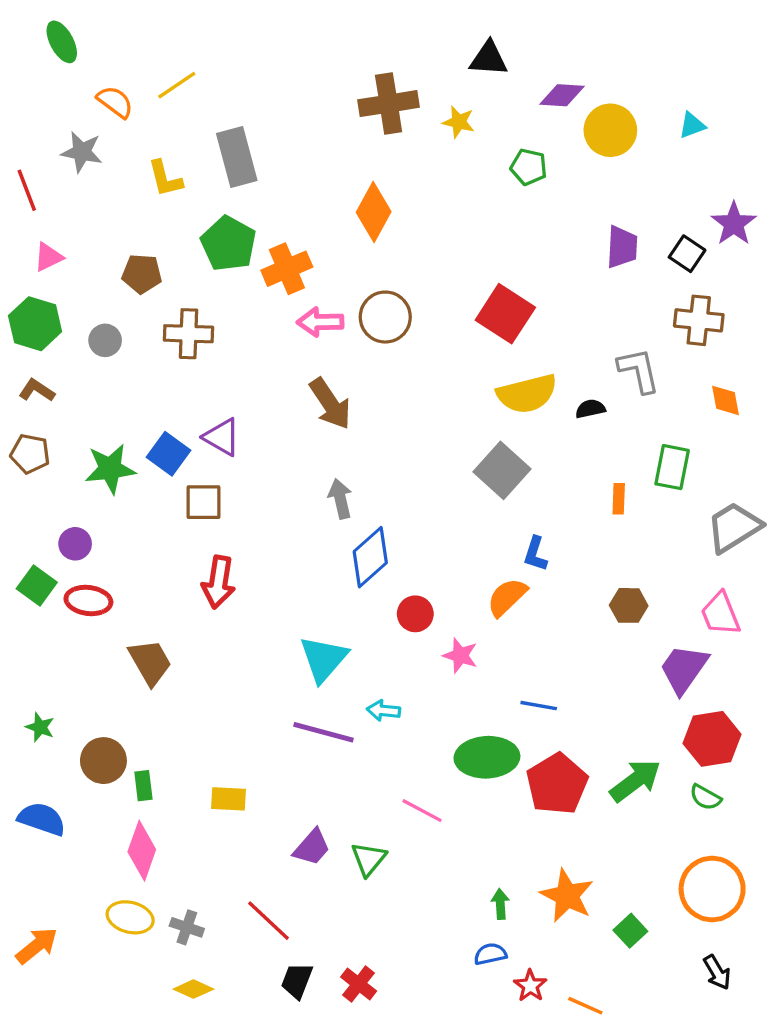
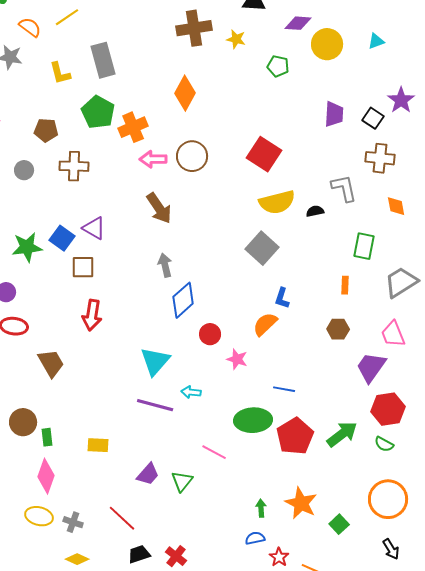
orange rectangle: (619, 499) -> (345, 285), moved
black trapezoid: (297, 981) -> (139, 554), turned 50

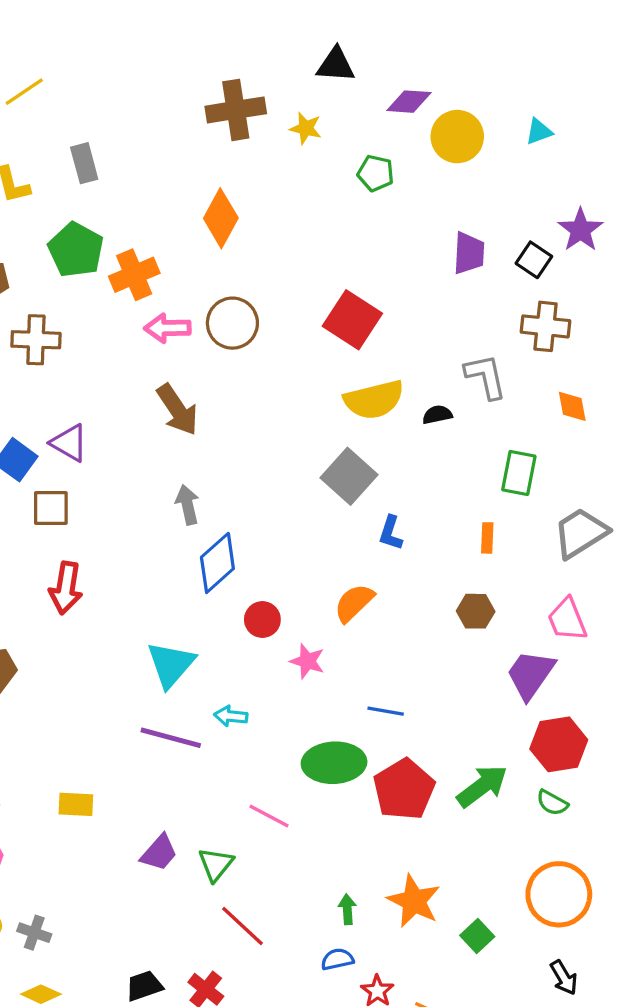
gray rectangle: (103, 60) -> (84, 163), size x0.7
blue L-shape: (282, 298) -> (391, 533), moved
red line: (122, 518) -> (242, 926), moved

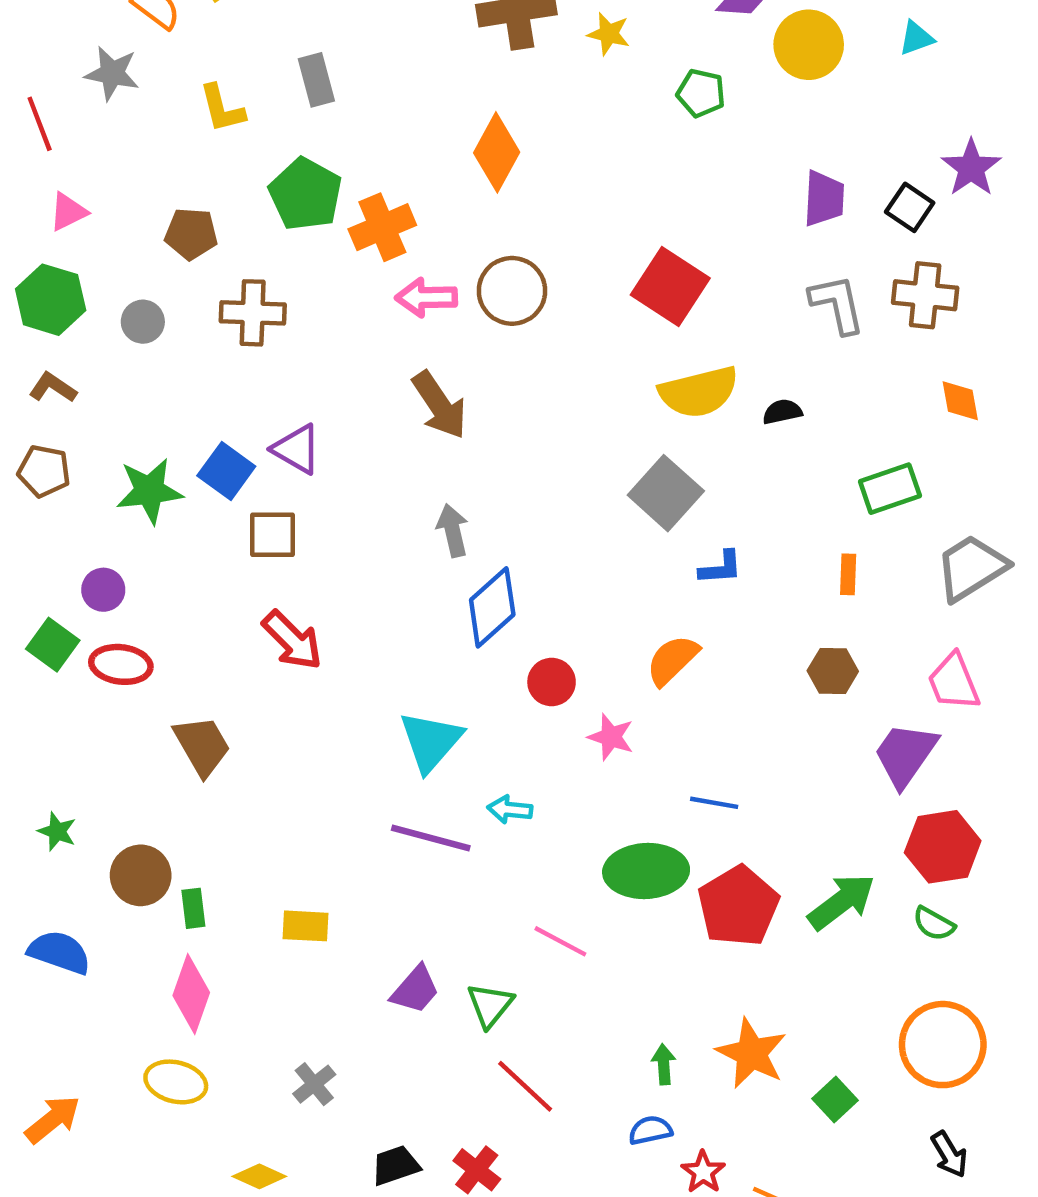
gray L-shape: (486, 376) -> (837, 304), moved
green rectangle: (519, 473) -> (890, 489), turned 60
blue L-shape: (391, 533) -> (721, 568), turned -112
red arrow: (66, 588) -> (292, 640), turned -54
gray cross: (34, 933) -> (314, 1084), moved, turned 32

